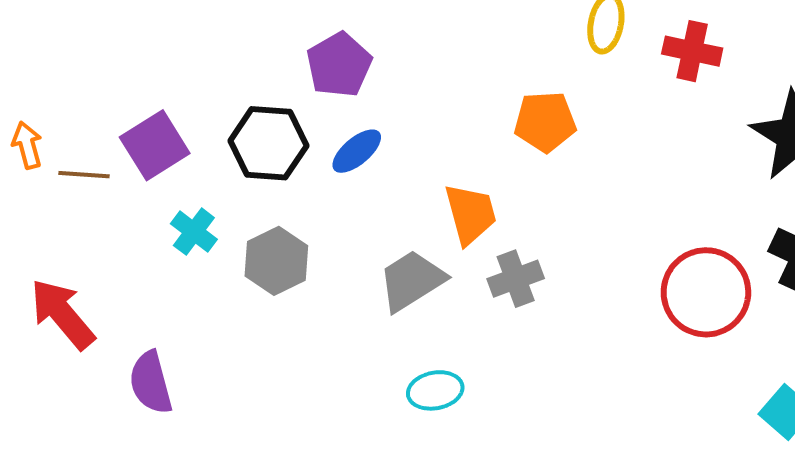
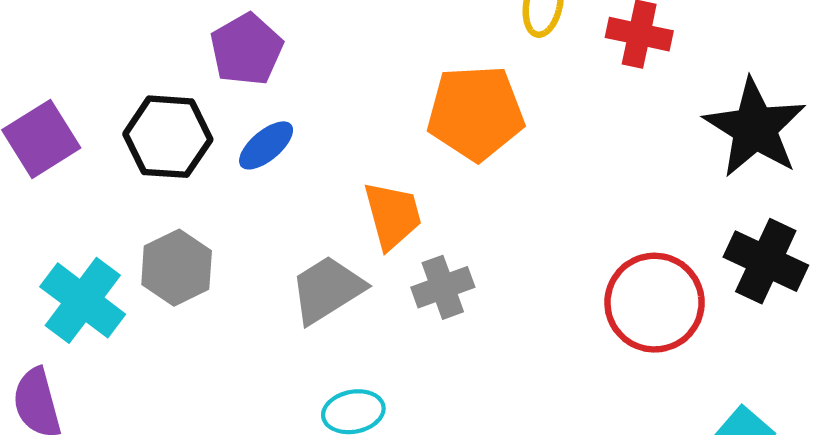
orange pentagon: (545, 122) -> (476, 113), size x1.4
cyan cross: (194, 232) -> (83, 300), moved, size x1.6

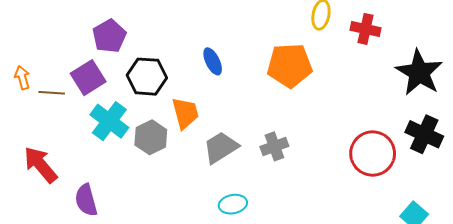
purple pentagon: (246, 49) -> (109, 36), moved
blue ellipse: (266, 145) -> (213, 61), moved, turned -76
orange trapezoid: (393, 215) -> (185, 113), moved
cyan cross: (83, 300) -> (109, 121), moved

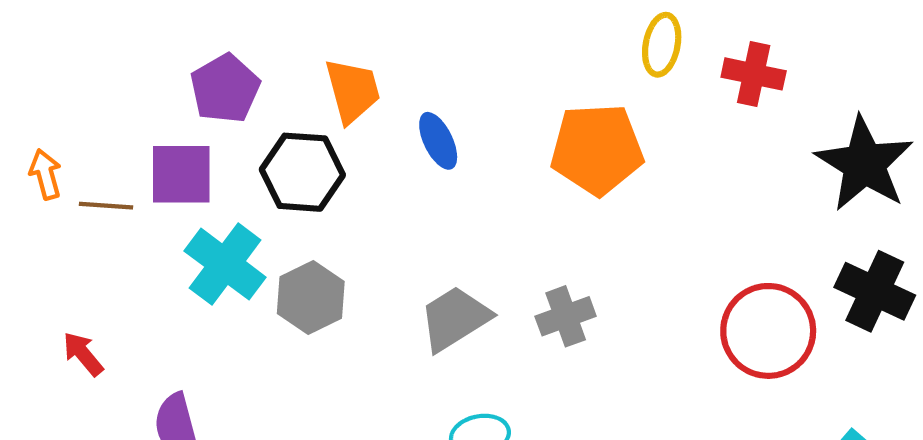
purple square: (88, 78) -> (181, 174), turned 32
orange trapezoid: (185, 113) -> (353, 91), moved
red arrow: (41, 165) -> (83, 354), size x0.6

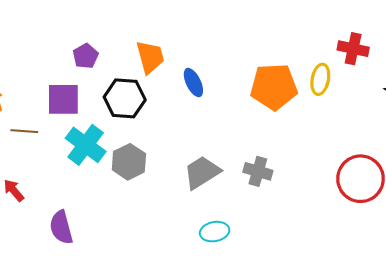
yellow ellipse: (662, 45) -> (320, 79), moved
purple pentagon: (225, 89) -> (86, 56), size x0.7
brown line: (106, 206) -> (24, 131), moved
gray cross: (566, 316) -> (258, 171), turned 36

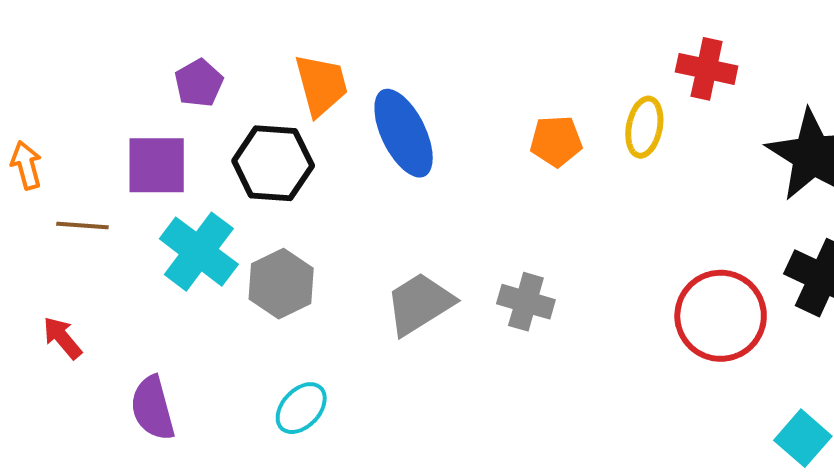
blue ellipse: (193, 82) -> (404, 133), size x1.6
orange pentagon: (274, 87) -> (556, 141), size x0.6
cyan ellipse: (215, 232) -> (301, 408), moved, turned -36

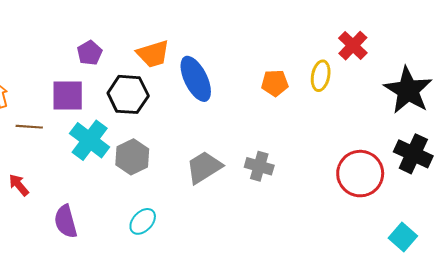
red cross: (707, 69) -> (353, 46), turned 32
orange trapezoid: (321, 85) -> (153, 54), turned 88

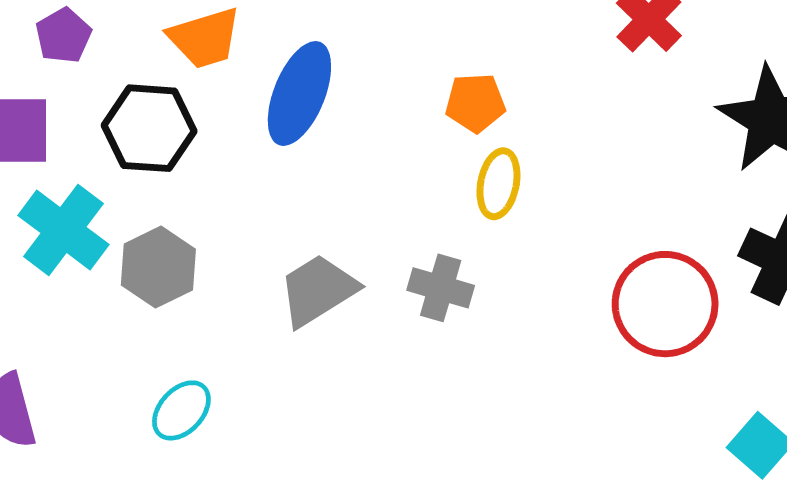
yellow ellipse: (321, 76) -> (498, 184), moved
blue ellipse: (196, 79) -> (299, 93), turned 48

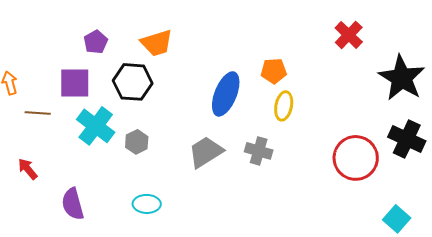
blue ellipse: (299, 93) -> (226, 94), moved
gray hexagon: (158, 267) -> (137, 142), size x0.7
cyan ellipse: (181, 410) -> (147, 204), turned 48

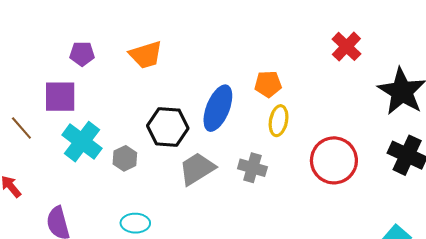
purple pentagon: (96, 42) -> (82, 54), turned 30
black hexagon: (133, 82) -> (168, 127), moved
brown line: (38, 113) -> (21, 128), turned 45
red circle: (356, 158) -> (334, 160), moved

